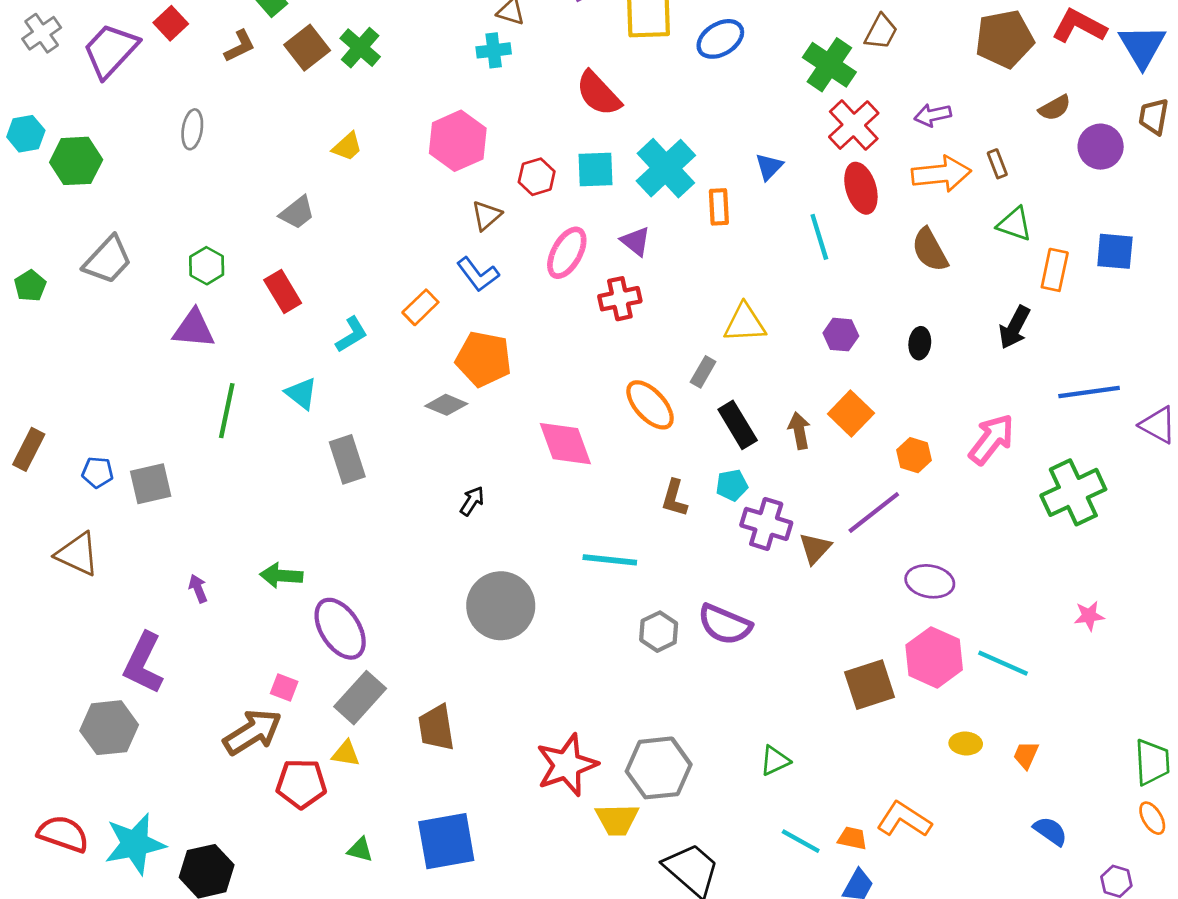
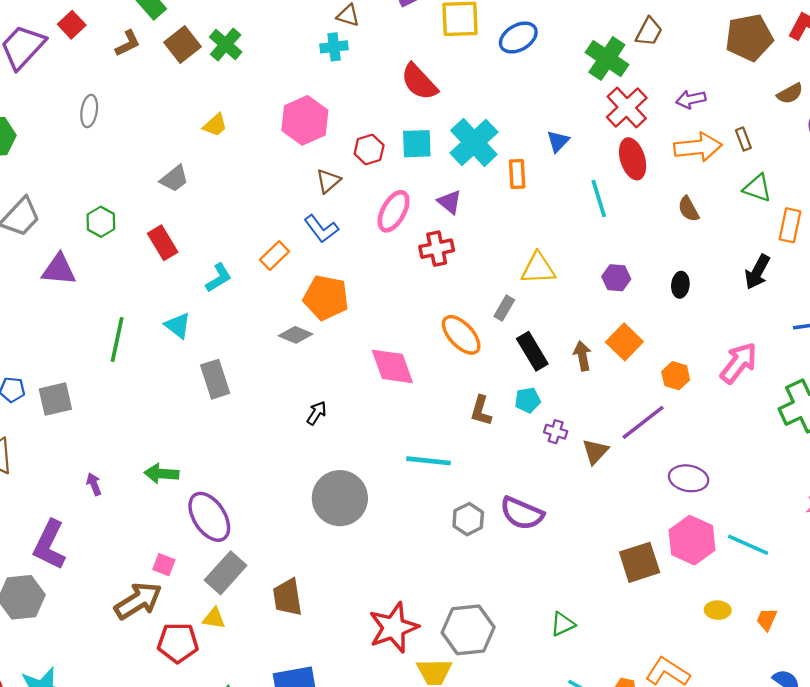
brown semicircle: (930, 250) -> (689, 209), size x0.7
purple triangle: (194, 329) -> (59, 270), moved
purple cross: (766, 524) -> (556, 432), size x0.6

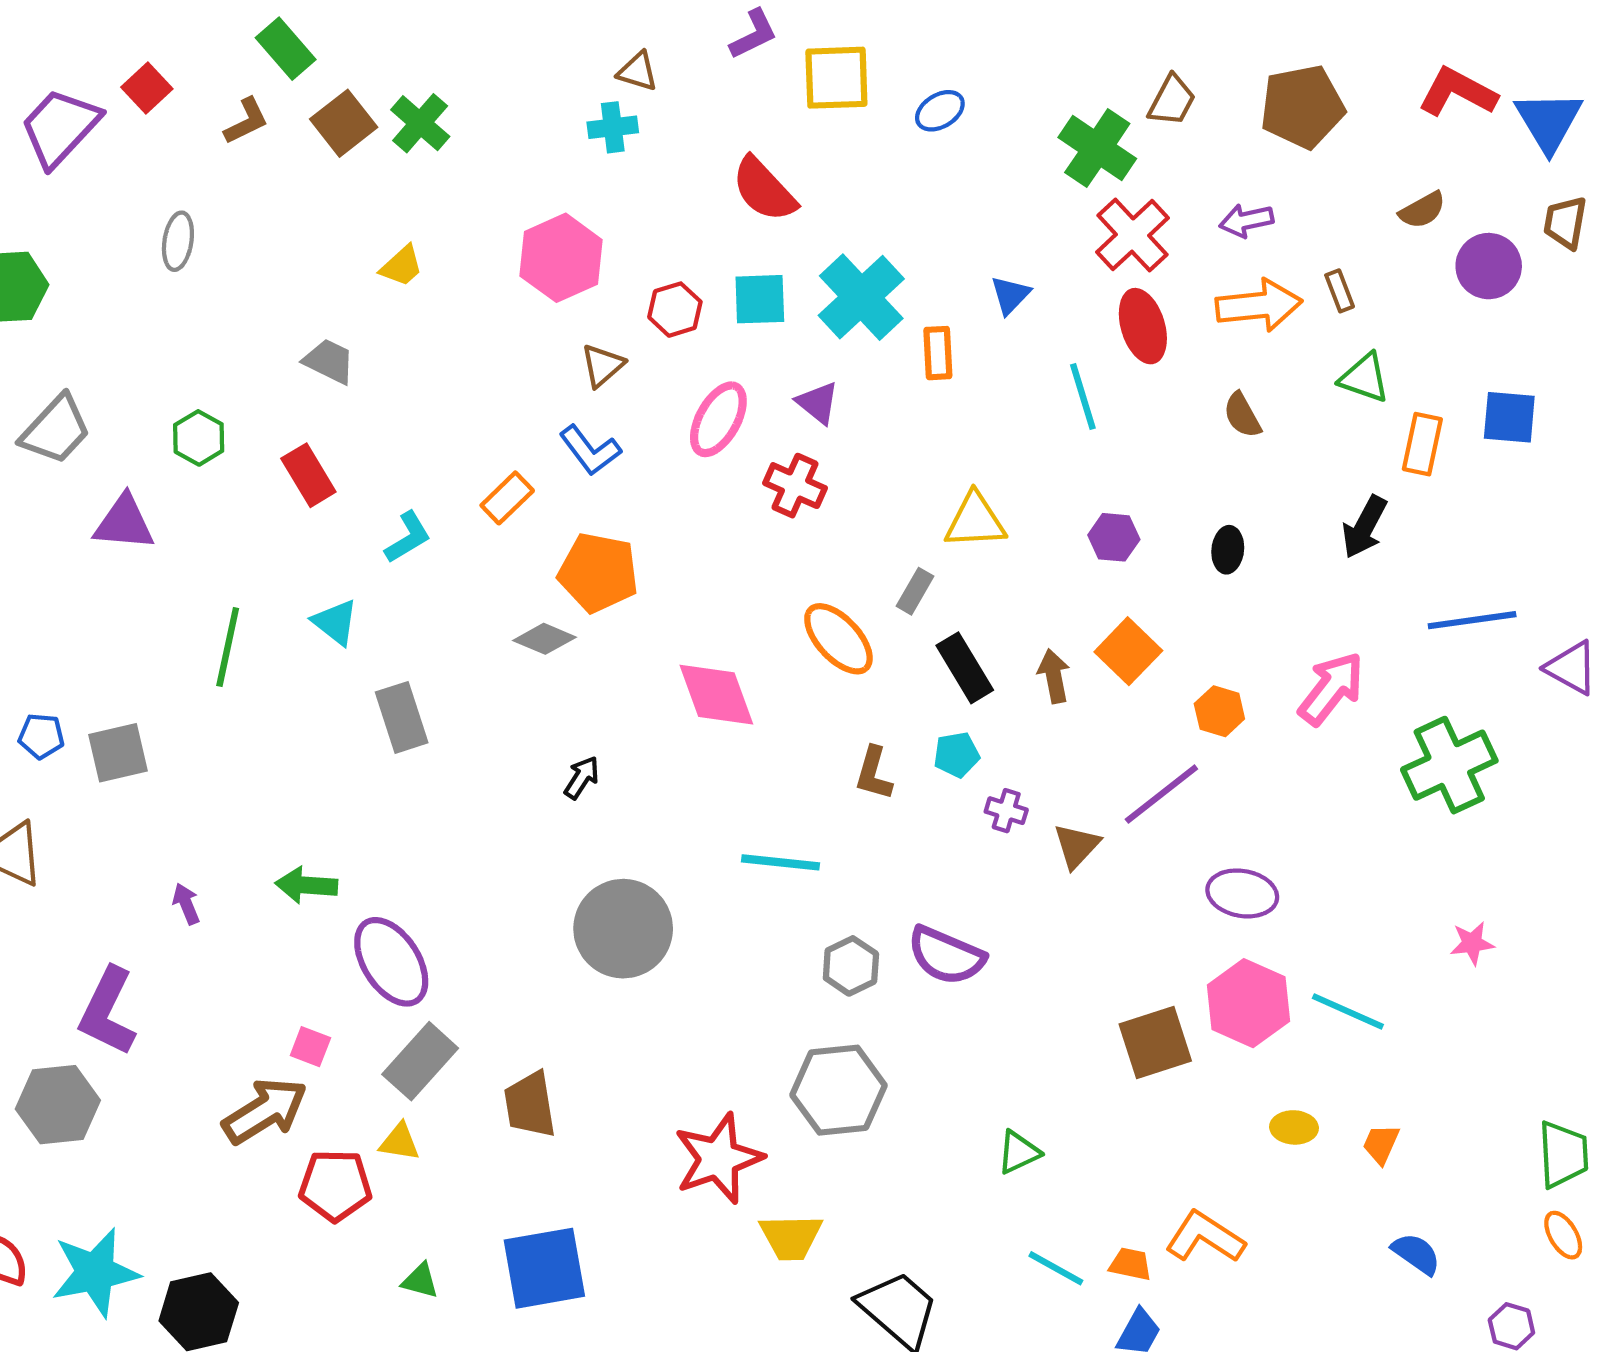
blue ellipse: (518, 38) -> (940, 111), size x0.7
brown pentagon: (749, 38) -> (1302, 107), moved
gray trapezoid: (174, 179) -> (329, 361), turned -116
red cross: (437, 249) -> (795, 486), turned 36
gray hexagon: (468, 630) -> (838, 1090), moved

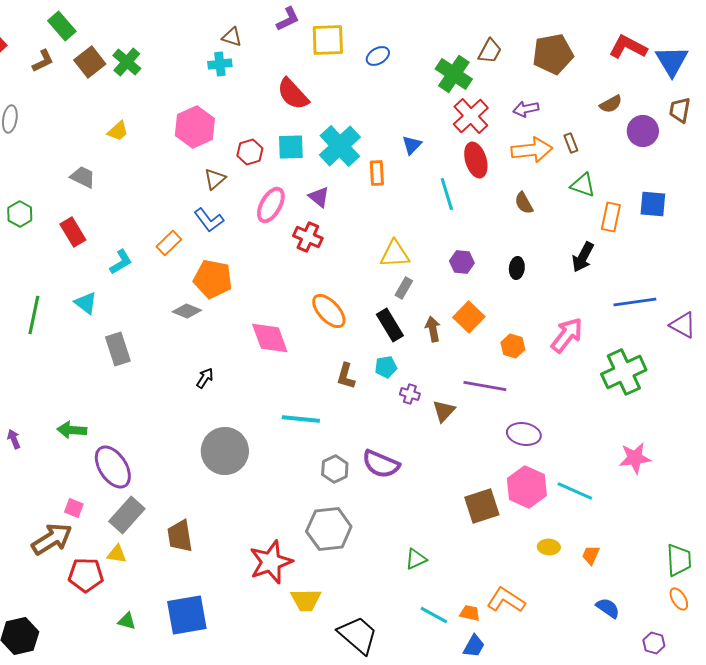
gray rectangle: (915, 591) -> (404, 288), moved
purple line: (1161, 794) -> (485, 386), turned 48
pink star: (1472, 943) -> (635, 458), size x1.5

